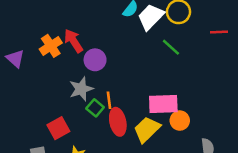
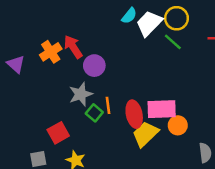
green line: (171, 47) -> (173, 42), moved
red ellipse: (118, 122) -> (134, 114), moved

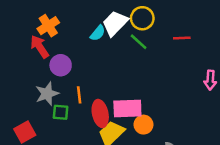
cyan semicircle: (129, 16) -> (98, 33), moved
orange cross: (51, 52) -> (48, 26), moved
orange line: (108, 105) -> (79, 95), moved
green square: (94, 113) -> (61, 112), turned -35

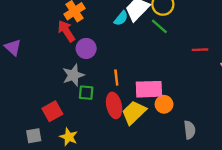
red line: (182, 38) -> (200, 50), moved
orange line: (79, 95) -> (116, 78), moved
red ellipse: (100, 113) -> (114, 105), moved

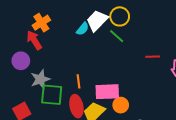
purple circle: (86, 48) -> (21, 61), moved
green square: (86, 93) -> (52, 95), size x1.6

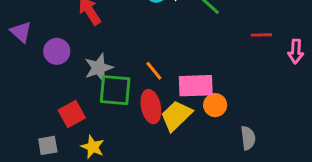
purple circle: (21, 61) -> (57, 51), moved
orange line: (78, 81) -> (154, 71), turned -32

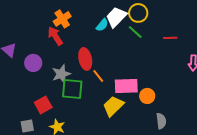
red line: (261, 35) -> (170, 38), moved
orange circle: (215, 105) -> (147, 96), moved
red ellipse: (151, 107) -> (85, 59), moved

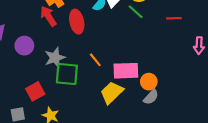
red ellipse: (85, 59) -> (77, 22), moved
gray semicircle: (161, 121) -> (151, 97), moved, turned 49

